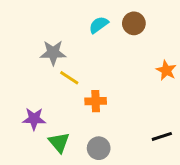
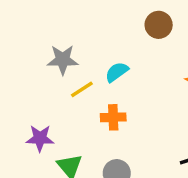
cyan semicircle: (99, 25) -> (117, 72), moved
yellow line: (69, 78) -> (82, 89), turned -66

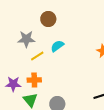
brown circle: (159, 25) -> (48, 19), moved
orange cross: (113, 117) -> (34, 80), moved

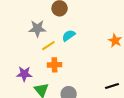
orange cross: (34, 80) -> (54, 65), moved

